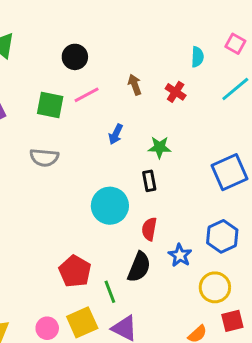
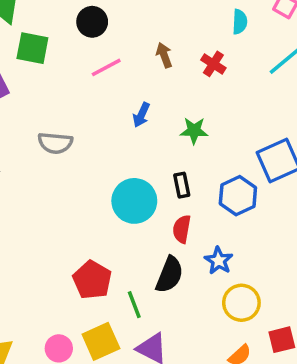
green square: (50, 105) -> (32, 48), moved
black rectangle: (149, 181) -> (182, 185), moved
blue hexagon: (222, 236) -> (238, 196), moved
yellow circle: (215, 287) -> (241, 303), moved

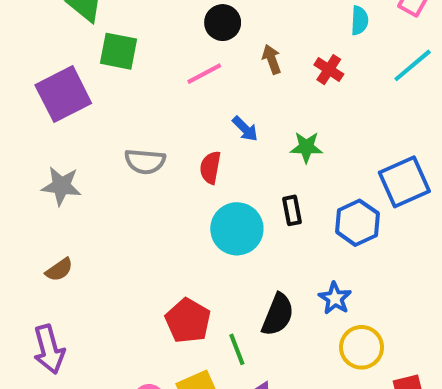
black circle: (92, 22) -> (223, 23), moved
blue arrow: (141, 115) -> (245, 129), turned -70
red semicircle: (182, 229) -> (210, 168), moved

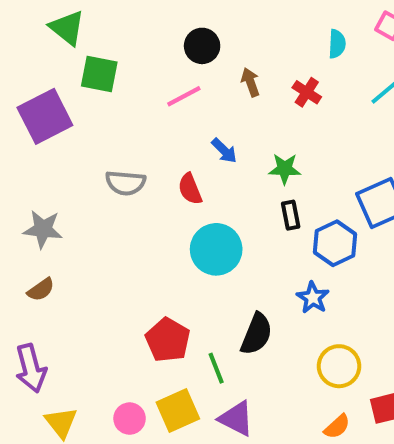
red semicircle: (210, 168) -> (190, 189), turned -32
gray star: (61, 186) -> (43, 229), moved
black rectangle: (292, 210) -> (291, 215), moved
blue star: (335, 298) -> (313, 298), moved

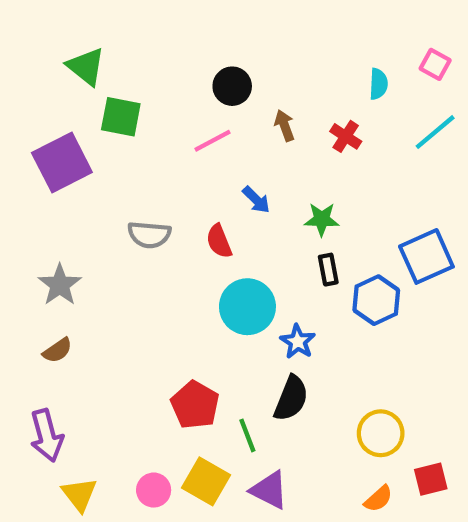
gray star: (43, 229) -> (60, 285), turned 30
blue star: (313, 298) -> (298, 342), moved
yellow square: (178, 410) -> (206, 481), turned -36

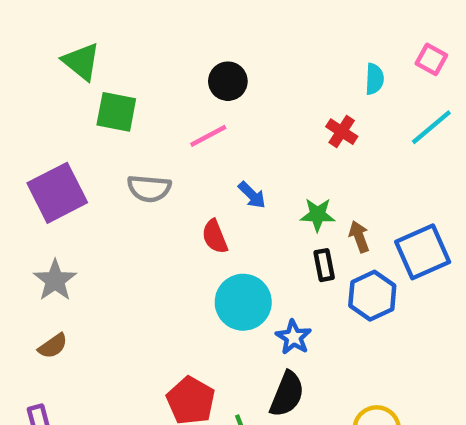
brown arrow: (285, 125) -> (359, 237), moved
purple square: (62, 163) -> (57, 193), moved
gray semicircle: (149, 235) -> (149, 188), moved

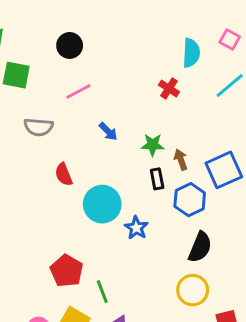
cyan semicircle: (374, 79) -> (191, 53), size x1.4
black circle: (228, 81) -> (70, 45), moved
red semicircle: (215, 237) -> (64, 174), moved
black semicircle: (287, 394) -> (200, 247), moved

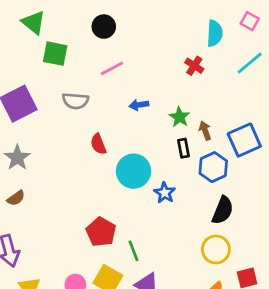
blue arrow: (108, 131) -> (139, 105), turned 126
green star: (153, 145) -> (179, 117), turned 30

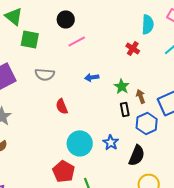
pink line: (112, 68) -> (77, 41), moved
cyan circle: (134, 171) -> (80, 143), moved
black semicircle: (223, 210) -> (137, 155), moved

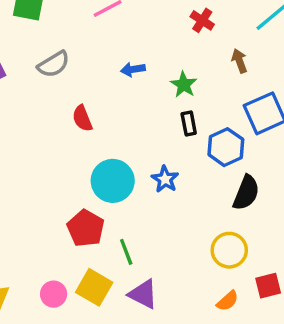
gray semicircle: (45, 74) -> (54, 64), turned -36
brown arrow: (141, 96) -> (239, 61), moved
black semicircle: (137, 155) -> (246, 193), moved

